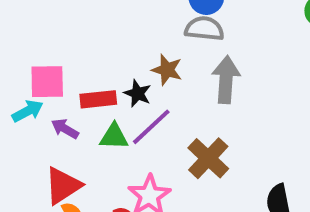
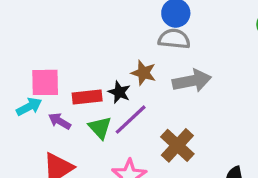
gray arrow: (226, 80) -> (192, 81), turned 75
green triangle: (114, 137) -> (100, 128), turned 45

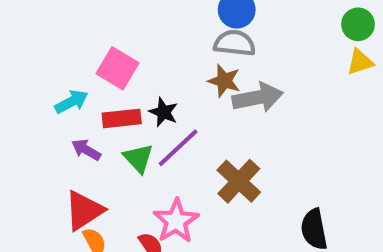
brown star: (144, 73) -> (224, 81), moved
pink square: (45, 82) -> (117, 68), moved, turned 32
cyan arrow: (29, 107) -> (71, 102), moved

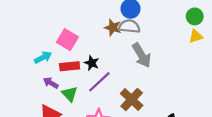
brown star: (224, 81) -> (113, 27), moved
gray arrow: (258, 98) -> (142, 55), turned 70
green triangle: (138, 158) -> (70, 94), moved

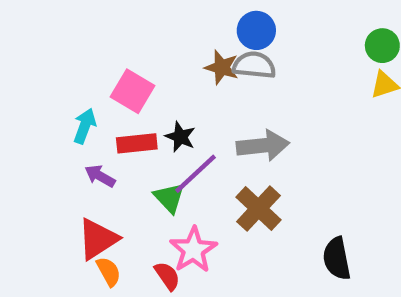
gray arrow: (142, 55) -> (263, 146), moved, turned -65
cyan arrow: (43, 57) -> (85, 126), turned -42
green triangle: (70, 94) -> (169, 198), moved

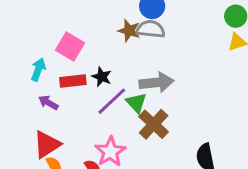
green triangle: (169, 198) -> (136, 103), moved

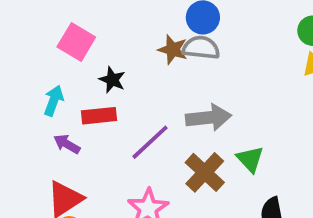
pink square: (70, 46) -> (76, 42), moved
black star: (102, 77) -> (112, 80), moved
green triangle: (136, 103) -> (250, 159), moved

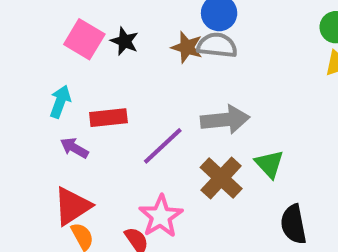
black star: (112, 80) -> (125, 41), moved

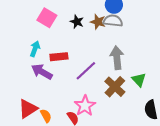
black star: (125, 41) -> (77, 22), moved
gray arrow: (225, 120) -> (117, 58), turned -90
purple arrow: (74, 148) -> (42, 72), size x1.5
red triangle: (72, 206) -> (28, 109), moved

